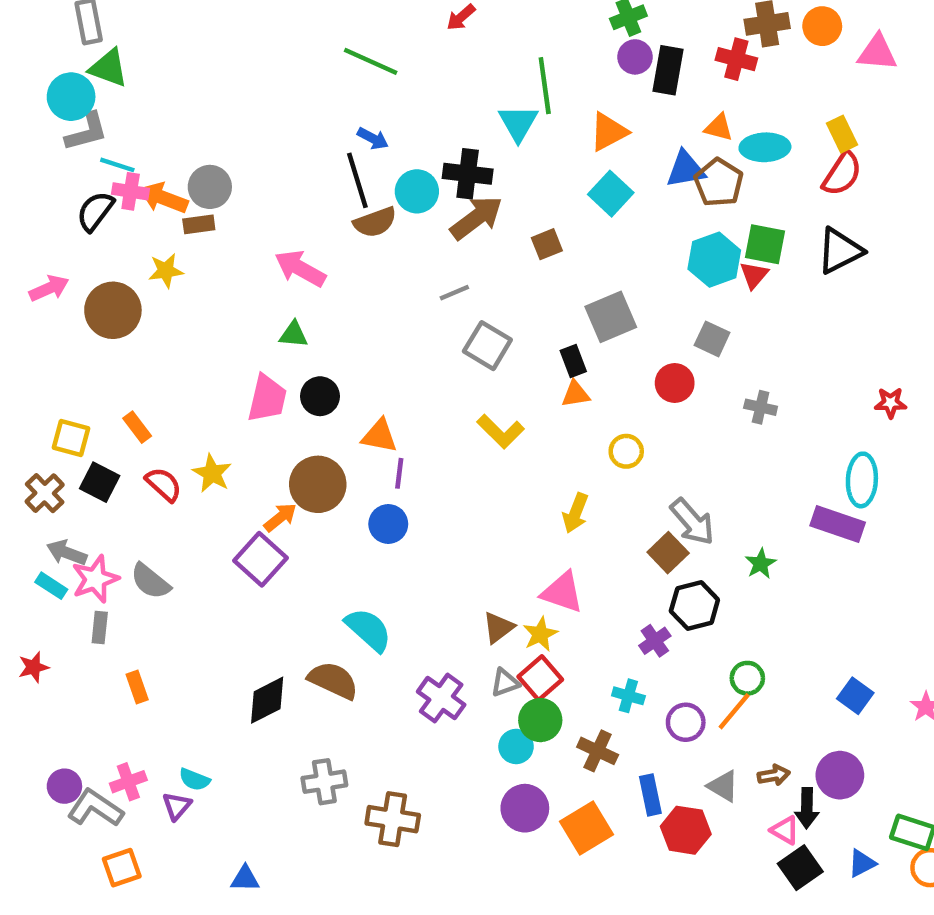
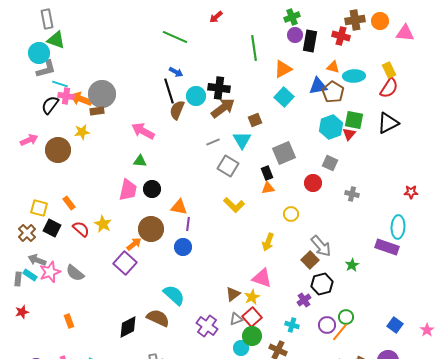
cyan triangle: (518, 123) -> (242, 140), moved
gray circle: (210, 187) -> (102, 94), size x1.4
brown semicircle: (375, 222) -> (177, 110), turned 132
gray rectangle: (100, 628) -> (18, 279), moved
purple circle: (686, 722) -> (327, 325), moved

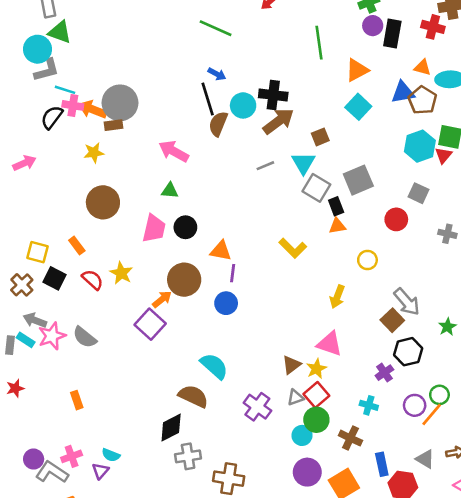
brown circle: (58, 150) -> (103, 202), moved
gray square: (228, 166) -> (316, 188), moved
black diamond: (128, 327) -> (171, 428), moved

